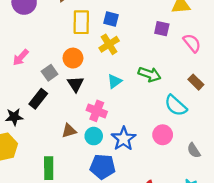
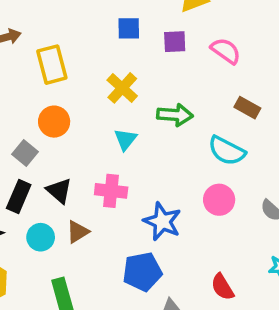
blue square: (111, 19) -> (129, 28), moved
yellow cross: (109, 44) -> (122, 88), moved
black triangle: (76, 84) -> (59, 191), moved
cyan circle: (94, 136) -> (41, 237), moved

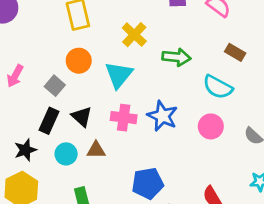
cyan triangle: (126, 139) -> (119, 75), moved, size x1.5
blue star: (162, 221) -> (162, 116), moved
brown triangle: (78, 232) -> (96, 150), turned 30

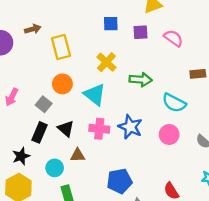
brown rectangle: (235, 52) -> (198, 74), moved, turned -35
cyan triangle: (119, 75) -> (95, 95), turned -30
cyan circle: (66, 154) -> (55, 168), moved

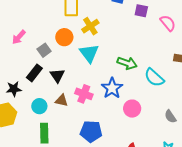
yellow cross: (106, 62) -> (90, 26), moved
green arrow: (141, 80) -> (127, 63), moved
pink cross: (99, 129) -> (84, 94), moved
pink circle: (169, 135) -> (132, 109), moved

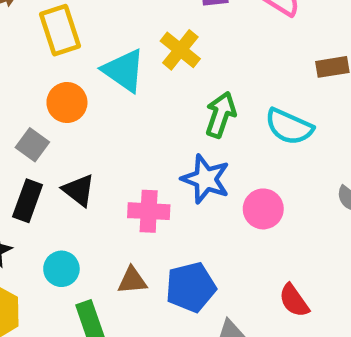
yellow cross: (90, 26) -> (180, 50), moved
cyan triangle: (89, 53) -> (124, 70), moved
green arrow: (127, 63) -> (221, 115), turned -72
brown triangle: (62, 100) -> (132, 280), moved

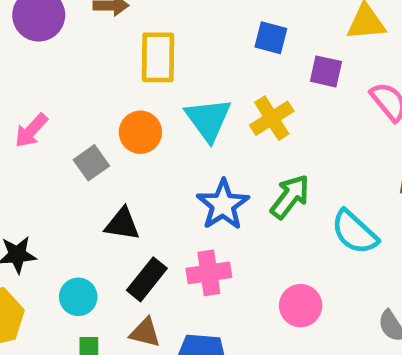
blue star: (206, 179) -> (223, 205), moved
black triangle: (79, 190) -> (122, 224), turned -48
black rectangle: (28, 201) -> (147, 279), moved
pink cross: (149, 211) -> (209, 273), moved, turned -30

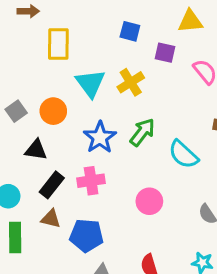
orange circle: (140, 132) -> (53, 111), moved

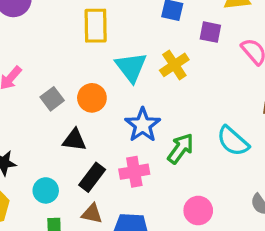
green arrow: (142, 132) -> (181, 149), moved
pink circle: (149, 201) -> (198, 211), moved

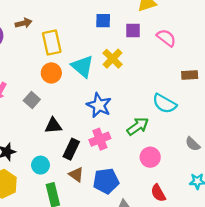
orange circle: (92, 98) -> (51, 73), moved
green arrow: (181, 149) -> (138, 126), moved, turned 30
brown triangle: (92, 214) -> (76, 175), turned 35

